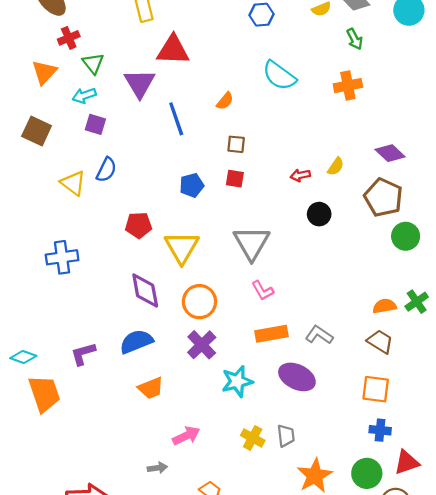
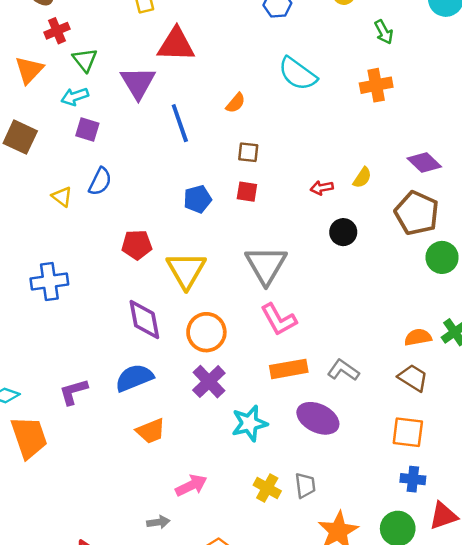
yellow triangle: (73, 183) -> (62, 197), size x0.7
pink L-shape: (263, 291) -> (279, 320), size x1.4

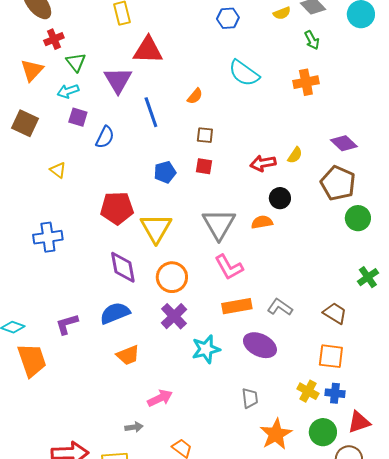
blue semicircle: (100, 181) -> (105, 137), moved
red arrow: (322, 188) -> (263, 163), size x1.4
red pentagon: (137, 245) -> (117, 208), size x1.4
orange semicircle: (418, 337) -> (262, 222), moved
yellow cross: (267, 488) -> (308, 391), moved

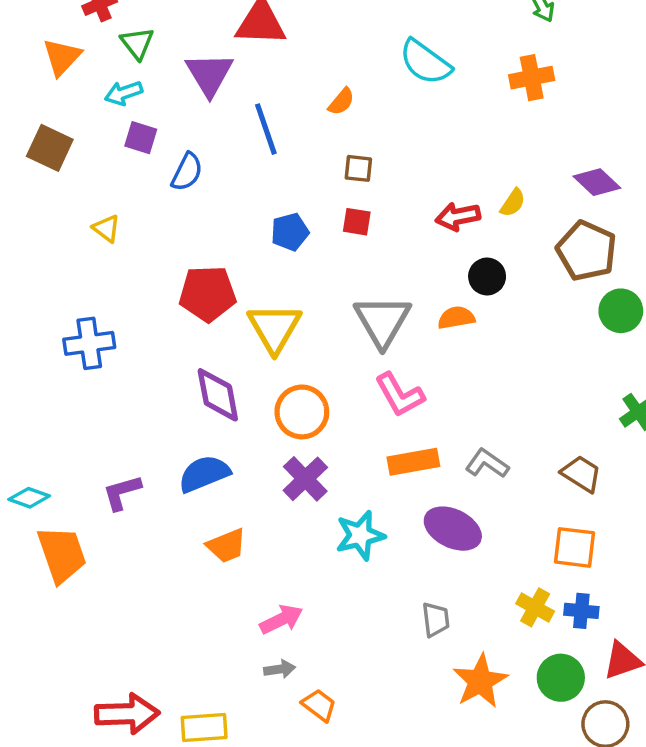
gray arrow: (134, 427) -> (280, 669), moved

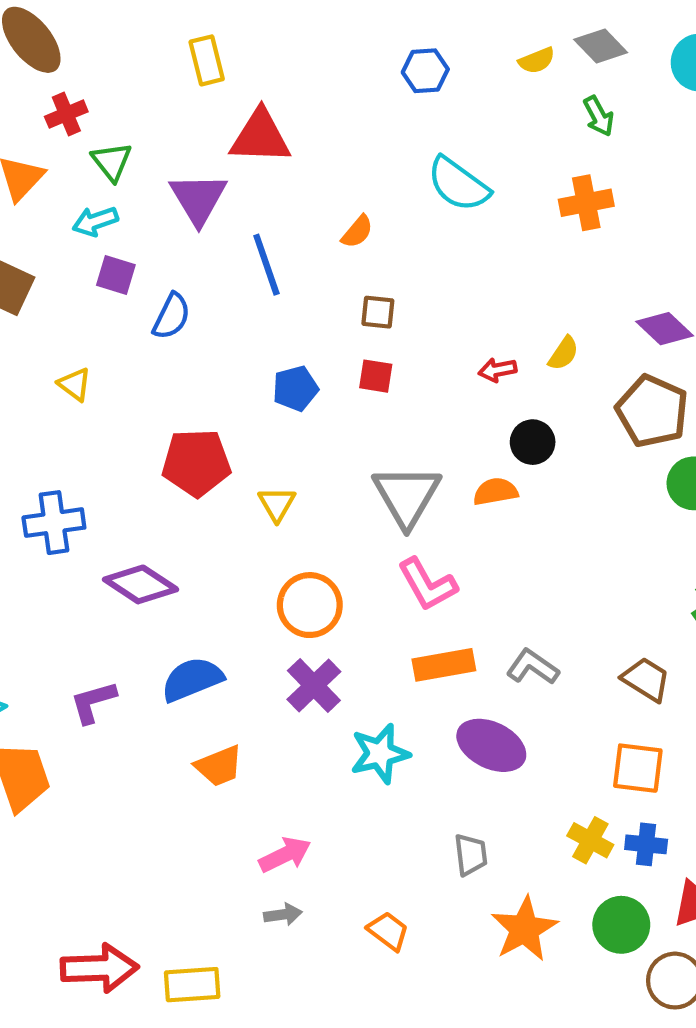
red arrow: (458, 216) -> (498, 370), size x0.7
yellow triangle: (274, 328) -> (277, 504), size x0.6
purple diamond: (218, 395) -> (141, 584), moved, turned -46
orange trapezoid: (319, 705) -> (388, 931), moved

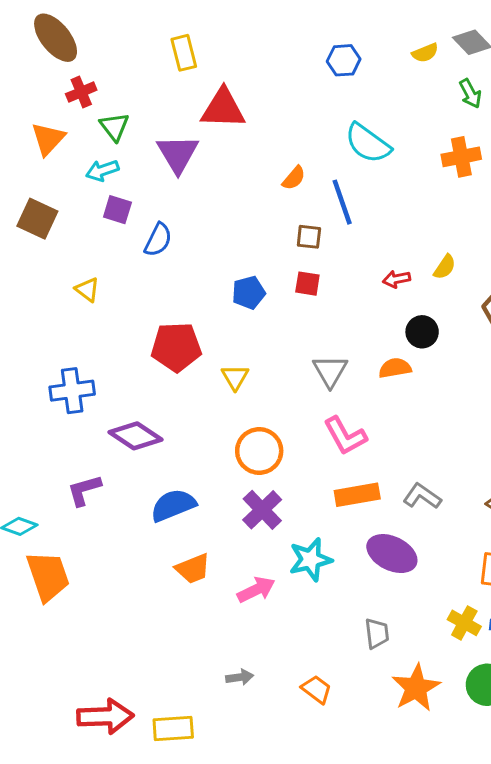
blue line: (266, 265) -> (342, 202), moved
gray triangle: (407, 496) -> (330, 371), size x0.7
purple L-shape: (93, 702) -> (84, 490), moved
pink arrow: (285, 855) -> (256, 590), moved

